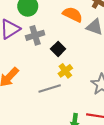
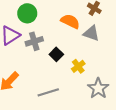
yellow cross: (65, 71) -> (78, 66), moved

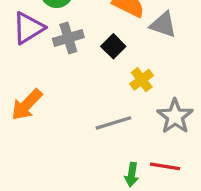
black square: (56, 54) -> (113, 46), moved
gray line: (48, 92) -> (113, 123), moved

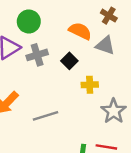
yellow cross: (142, 80) -> (90, 85), turned 35
gray line: (113, 123) -> (45, 116), moved

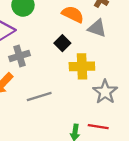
gray cross: (37, 55) -> (20, 56), moved
yellow cross: (90, 85) -> (82, 66), size x1.5

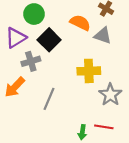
black square: (62, 43) -> (49, 40), moved, size x1.5
gray line: (39, 96) -> (49, 99), turned -50

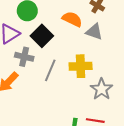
gray cross: (31, 61) -> (24, 57), turned 30
gray line: (49, 99) -> (50, 70), moved

